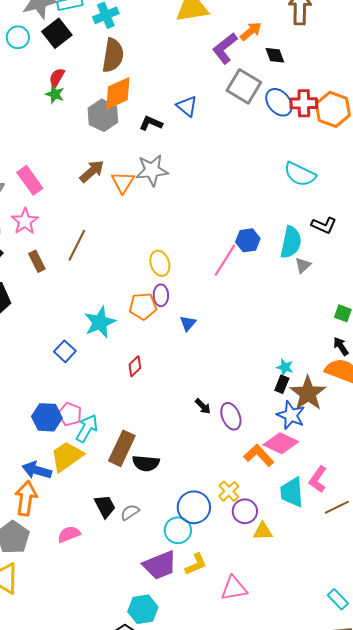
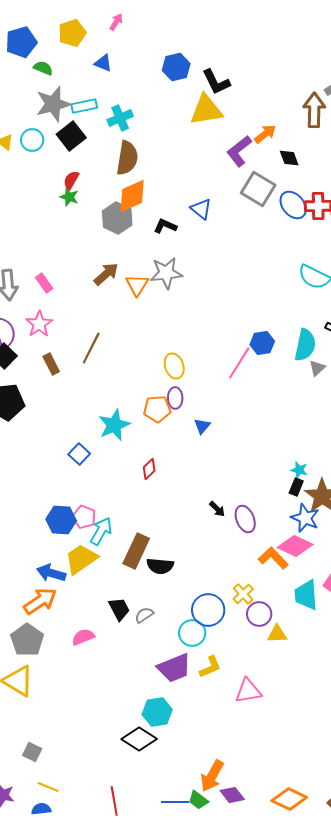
pink rectangle: (30, 180) -> (44, 283), size x0.7
orange arrow: (26, 498) -> (40, 601), turned 48

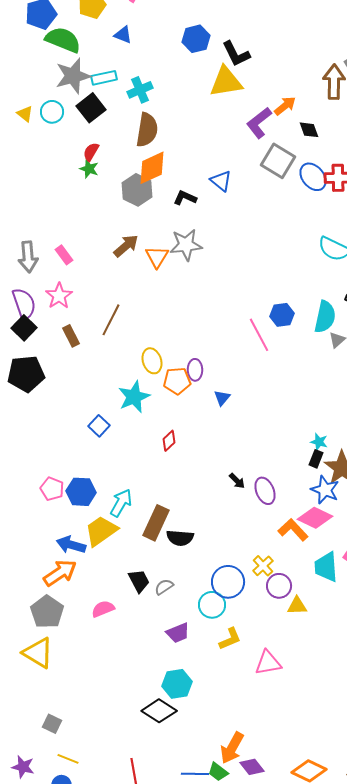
green semicircle: (43, 68) -> (63, 40), size x1.8
pink line: (239, 363) -> (259, 335), turned -60
yellow ellipse: (174, 366) -> (152, 361), moved
pink pentagon: (84, 517) -> (52, 489), moved
purple trapezoid: (174, 668) -> (178, 633), moved, size x0.7

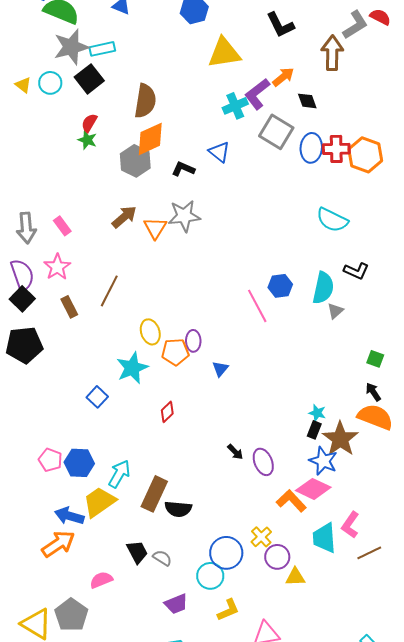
black L-shape: (236, 54) -> (280, 25), moved
cyan cross: (140, 90) -> (235, 106), moved
blue ellipse: (313, 177) -> (311, 148), turned 44
gray semicircle: (164, 587) -> (162, 558), turned 66
gray pentagon: (47, 612) -> (71, 615), moved

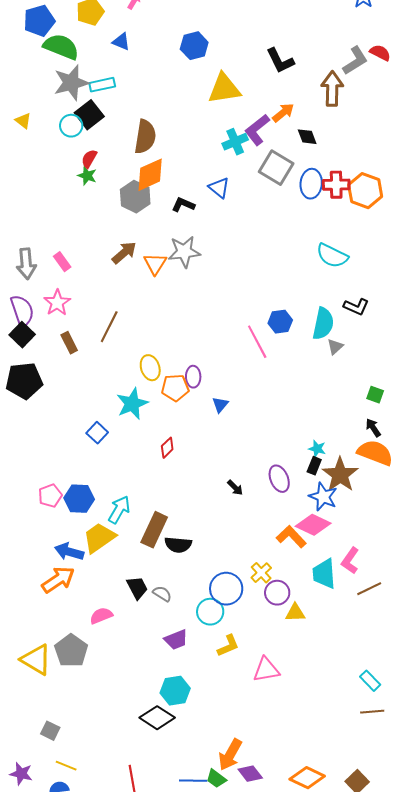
cyan circle: (50, 83) -> (71, 126), moved
pink pentagon: (50, 460) -> (50, 496), turned 30
purple ellipse: (263, 462) -> (279, 479), moved

